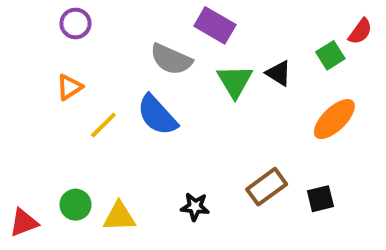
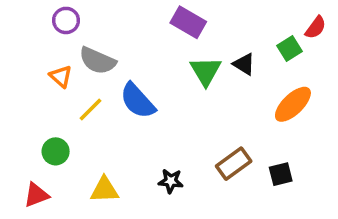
gray semicircle: (171, 59) -> (97, 61), moved
orange triangle: (70, 87) -> (61, 76), turned -45
green circle: (76, 205) -> (56, 151), moved
red triangle: (24, 223) -> (36, 195), moved

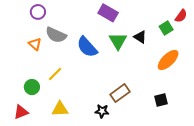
blue semicircle: (138, 101) -> (87, 47), moved
yellow line: (90, 110) -> (55, 74), moved
brown rectangle: (234, 164) -> (120, 93), moved
black star: (171, 181) -> (102, 111), moved

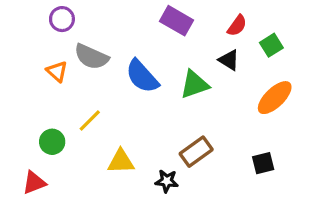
red semicircle: (181, 16) -> (237, 26), moved
green triangle: (118, 41) -> (194, 85), moved, turned 42
yellow triangle: (60, 109) -> (121, 161), moved

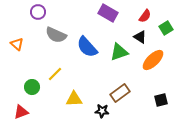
orange triangle: (57, 71) -> (17, 44), moved
orange ellipse: (275, 98) -> (153, 60), moved

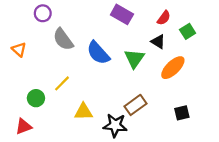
gray semicircle: (56, 35) -> (63, 39), turned 30
green triangle: (119, 52) -> (134, 59), turned -36
black star: (102, 111) -> (115, 125), size x1.5

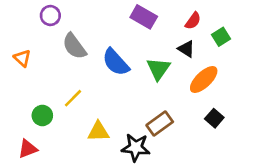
black square: (182, 113) -> (214, 118), moved, turned -35

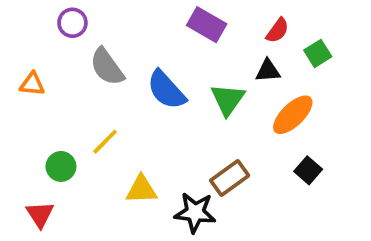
black triangle: (186, 49) -> (268, 71), turned -36
orange triangle: (22, 58) -> (32, 84), turned -36
red triangle: (28, 149) -> (40, 214), turned -42

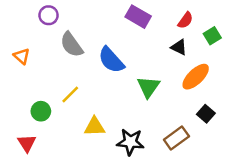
black triangle: (268, 71) -> (179, 47), turned 30
orange triangle: (32, 84) -> (22, 56), turned 36
green triangle: (228, 99) -> (148, 87), moved
brown rectangle: (230, 178) -> (176, 138), moved

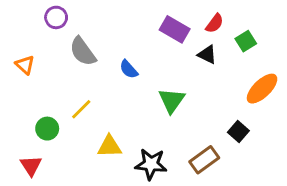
purple rectangle: (138, 17) -> (175, 29), moved
blue semicircle: (111, 60) -> (129, 69), size x0.6
orange ellipse: (196, 77) -> (262, 89), moved

